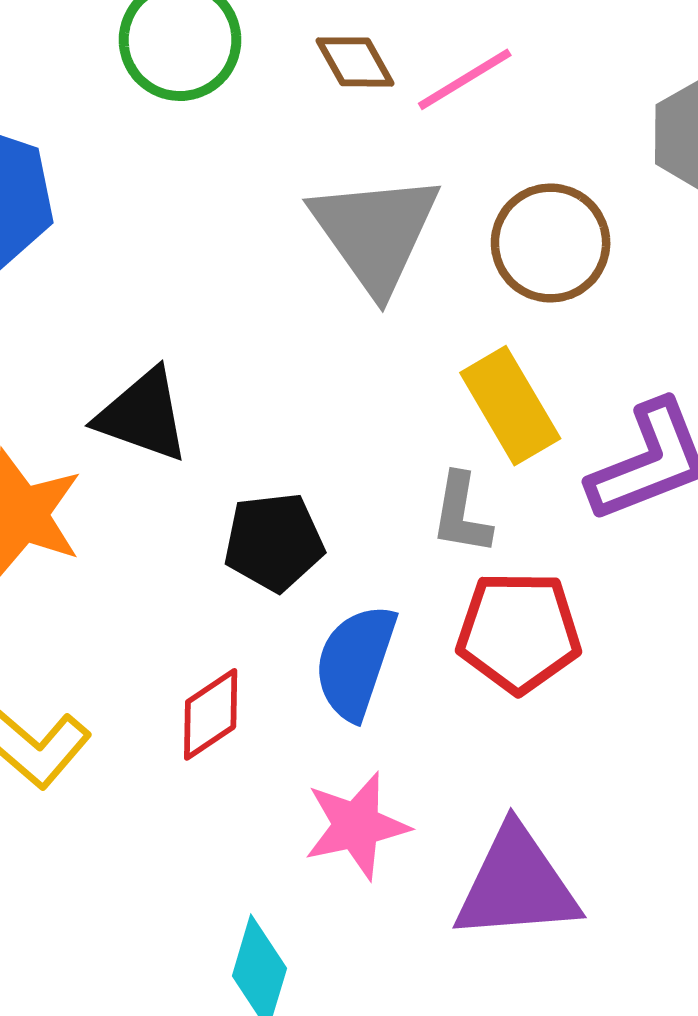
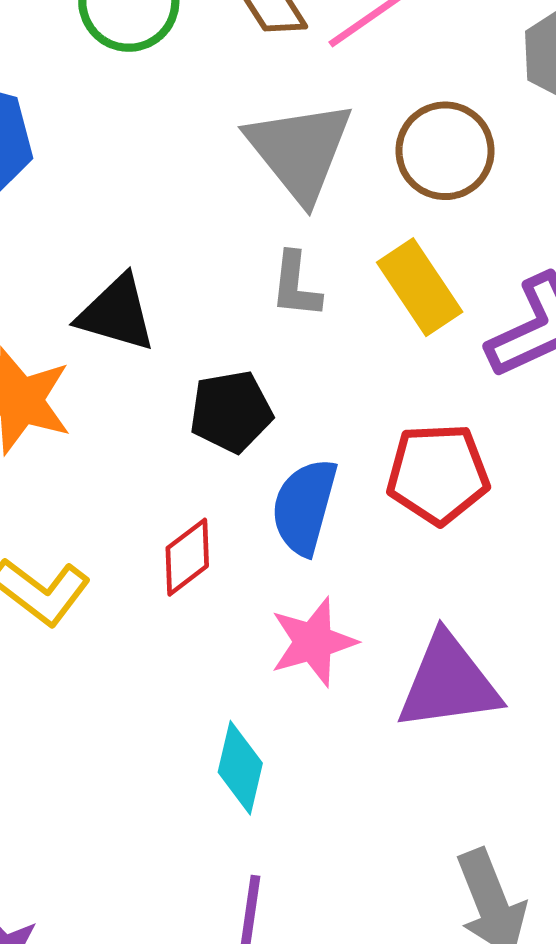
gray L-shape: (461, 514) -> (296, 285), moved

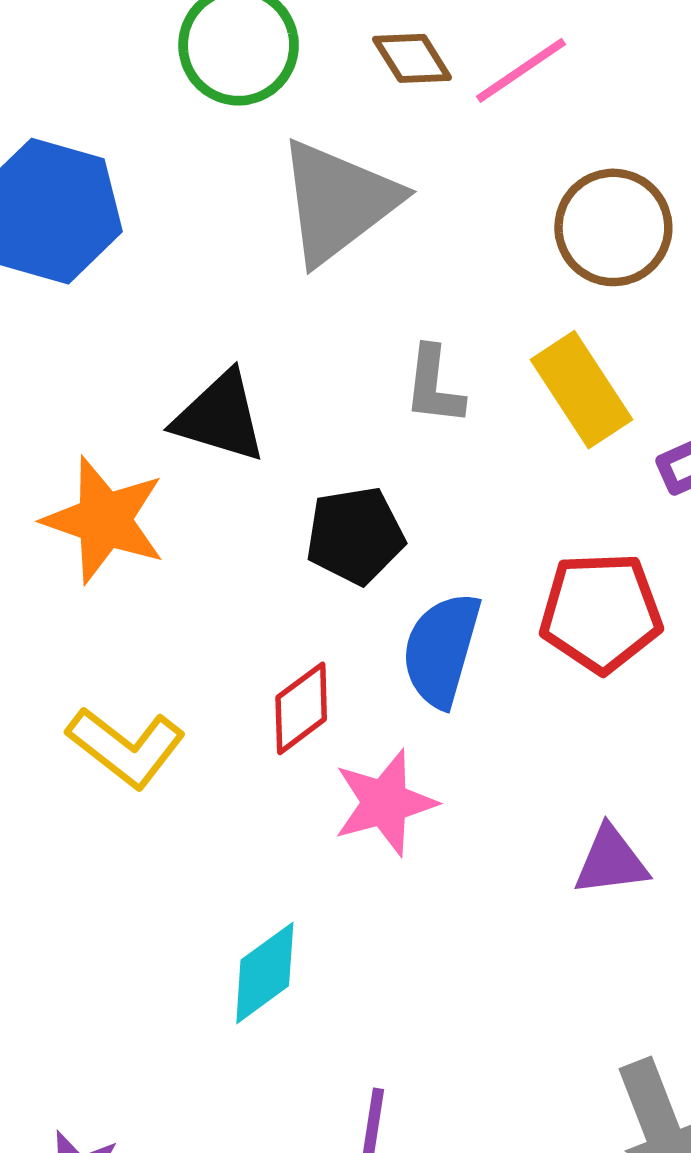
gray triangle: (300, 151) -> (338, 202), moved, turned 31
pink star: (313, 642) -> (385, 803), moved
purple triangle: (448, 683) -> (611, 861), size x0.6
cyan diamond: (240, 768) -> (265, 973), moved, turned 40

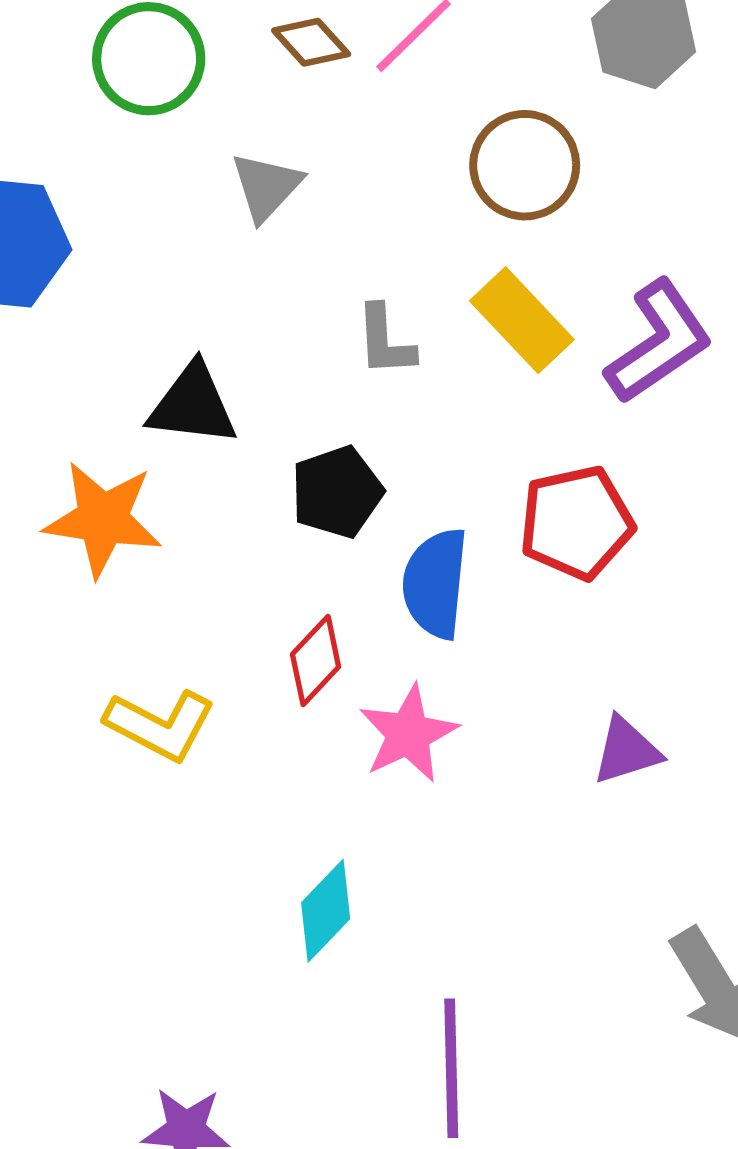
gray triangle: (338, 202) -> (266, 187), size x0.6

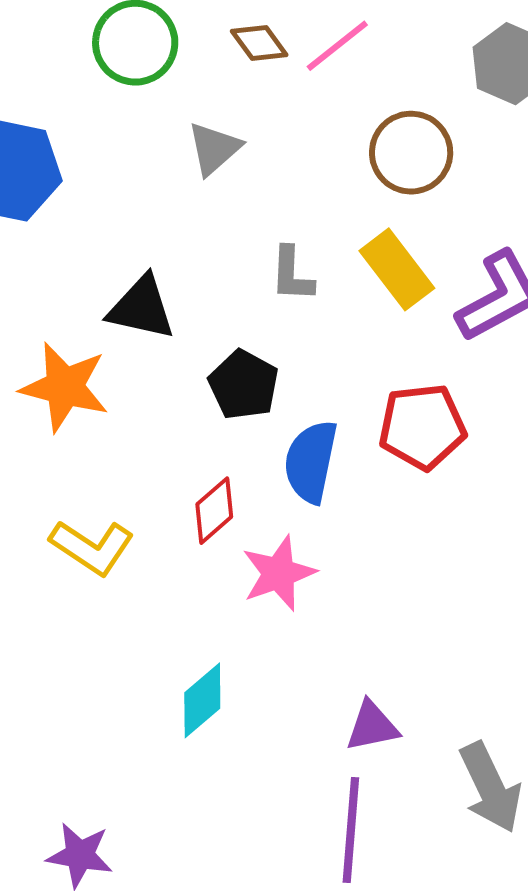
black pentagon: (337, 492) -> (244, 385), turned -30
purple triangle: (627, 751) -> (372, 726), moved
purple line: (451, 1068) -> (351, 830), moved

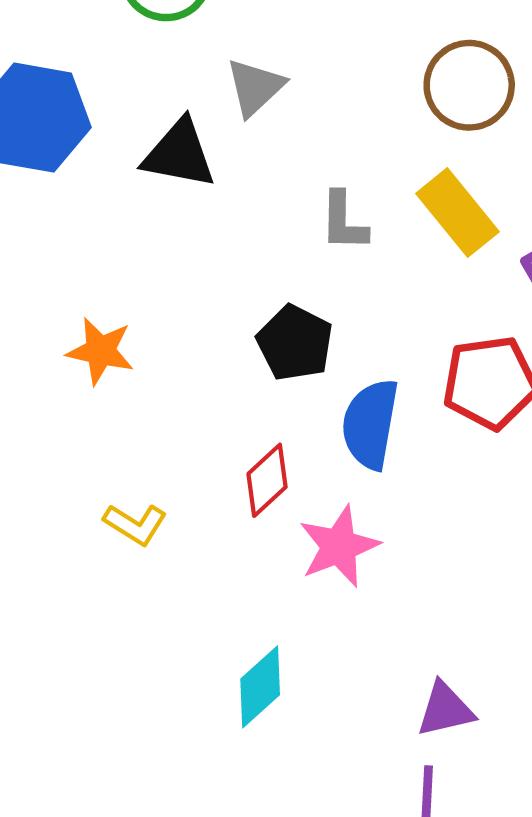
black triangle: (141, 308) -> (179, 154), moved
orange star: (65, 387) -> (100, 351), size x0.7
yellow L-shape: (92, 547) -> (135, 524), size x0.7

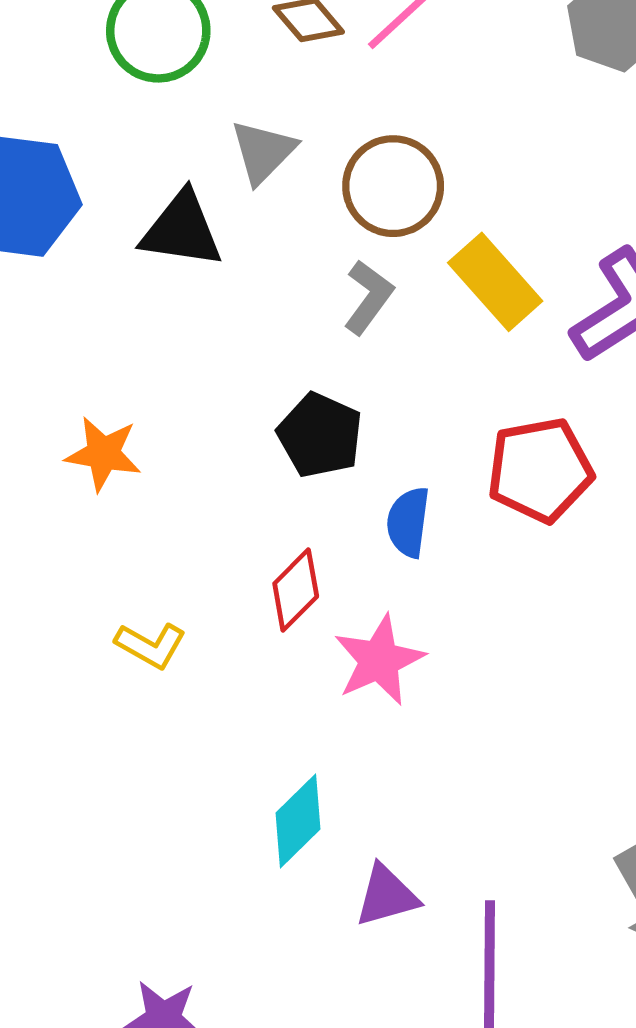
brown circle: (469, 85) -> (393, 186), moved
gray L-shape: (344, 221) -> (368, 297), turned -142
blue semicircle: (370, 424) -> (408, 522), size x0.7
purple triangle: (445, 709) -> (387, 896), moved

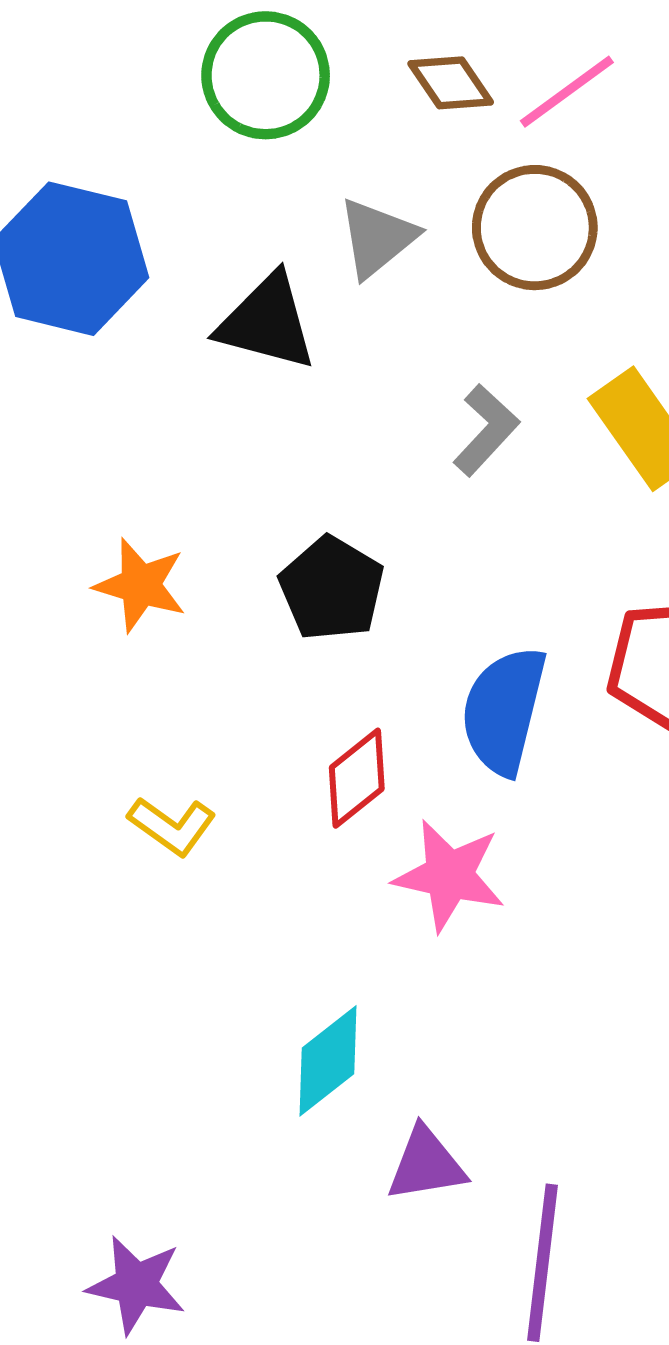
brown circle: (393, 186) -> (535, 228), moved
black pentagon: (320, 435) -> (332, 588), moved
blue semicircle: (408, 522) -> (504, 711), size x1.5
pink star: (379, 660) -> (449, 875), turned 30

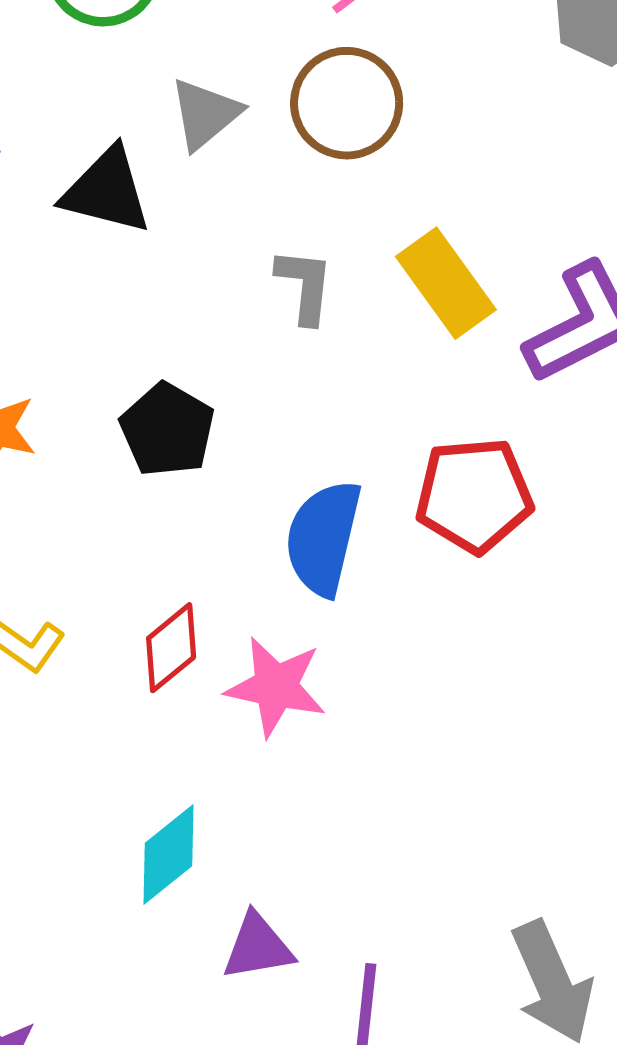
gray L-shape: (486, 430) -> (305, 286), turned -36
red diamond: (357, 778) -> (171, 648), moved

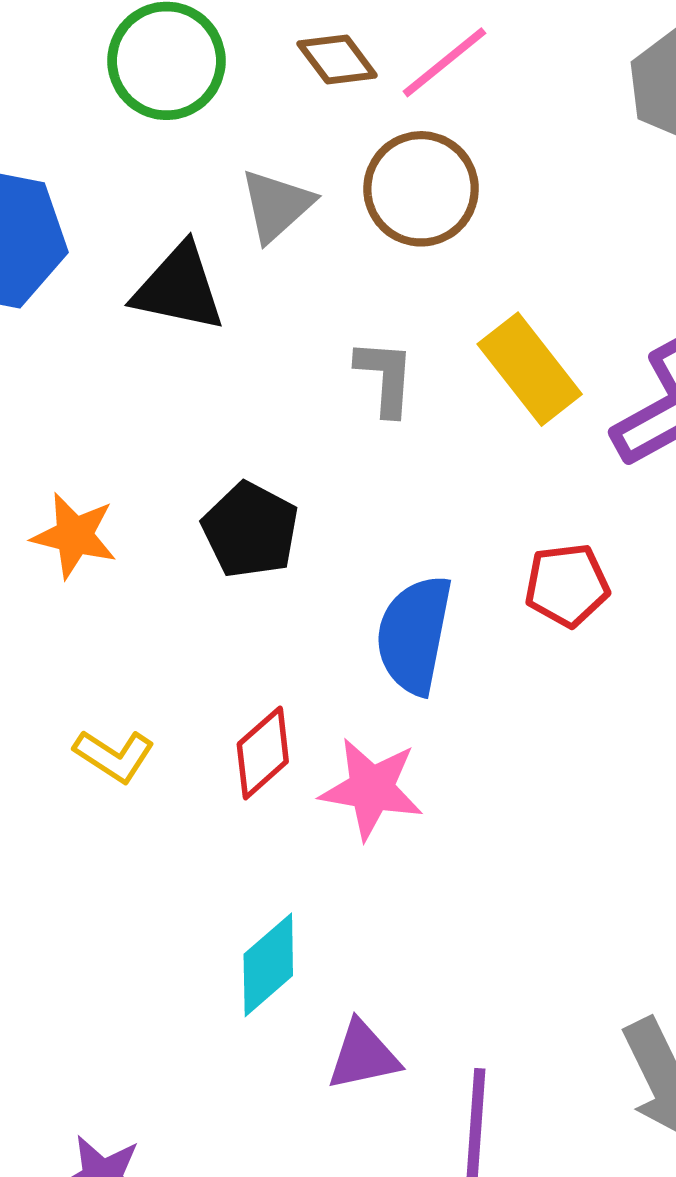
red pentagon: (474, 495) -> (567, 585), size x0.7

